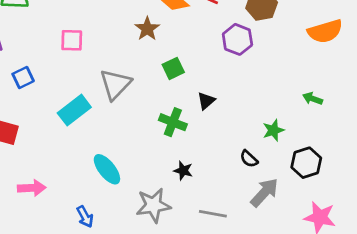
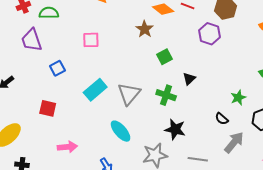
gray triangle: (115, 84) -> (129, 94), moved
black star: (183, 171) -> (175, 129), size x1.5

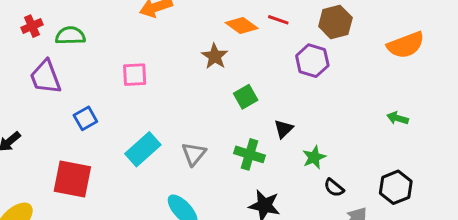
gray triangle: (129, 94) -> (194, 154), size x0.7
green star: (238, 98) -> (314, 157), moved
red square: (48, 108) -> (72, 179), size x1.5

